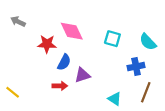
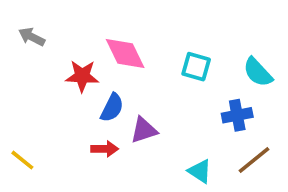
brown line: (146, 92) -> (254, 160), turned 30

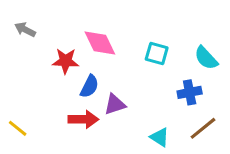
red arrow: (105, 149) -> (83, 119), size x1.4

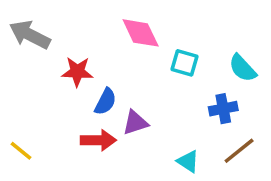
gray arrow: (25, 30) -> (30, 35), size x1.6
pink diamond: (100, 43) -> (141, 33), moved

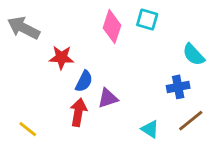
pink diamond: (141, 33) -> (112, 27), turned 44
cyan square: (185, 63) -> (147, 20), moved
red arrow: (98, 140) -> (78, 112), turned -80
yellow line: (21, 151) -> (28, 129), moved

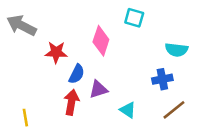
pink diamond: (112, 27) -> (101, 41), moved
cyan semicircle: (194, 55) -> (176, 50), turned -40
yellow line: (28, 129) -> (25, 118), turned 42
cyan triangle: (150, 129) -> (128, 110), moved

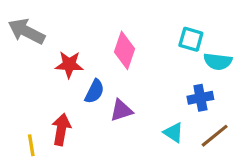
cyan square: (134, 18) -> (191, 39), moved
red arrow: (71, 102) -> (61, 129), moved
cyan triangle: (128, 110) -> (173, 133), moved

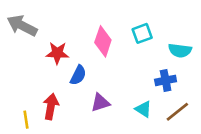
cyan square: (191, 39) -> (142, 33), moved, turned -36
purple triangle: (121, 110) -> (100, 103), moved

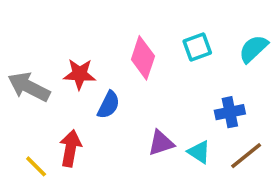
gray arrow: (22, 26) -> (29, 87), moved
cyan semicircle: (180, 50) -> (253, 49), moved, turned 130
purple triangle: (100, 103) -> (161, 143), moved
yellow line: (26, 120) -> (36, 166), turned -36

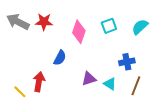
red star: (80, 74) -> (44, 22), moved
gray arrow: (29, 87) -> (18, 22), moved
brown line: (246, 156) -> (136, 86), turned -30

